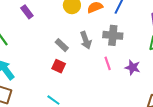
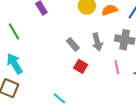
red square: (59, 66) -> (81, 66), moved

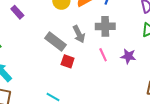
gray rectangle: (73, 44) -> (55, 42), size x1.5

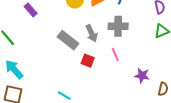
purple star: (128, 56) -> (142, 76), moved
red square: (68, 61) -> (88, 61), moved

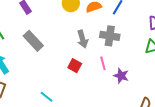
gray rectangle: (68, 40) -> (33, 41), moved
purple star: (142, 76) -> (121, 76), moved

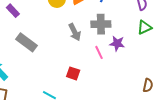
red square: (75, 66) -> (73, 73), moved
purple star: (121, 76) -> (117, 43), moved

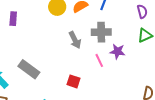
purple rectangle: (13, 11) -> (13, 19), turned 48
gray rectangle: (26, 42) -> (29, 69), moved

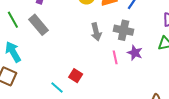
gray rectangle: (29, 69) -> (39, 25), moved
red square: (73, 81) -> (76, 76), moved

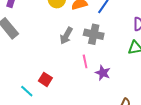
gray arrow: (96, 32) -> (66, 36), turned 42
purple star: (135, 53) -> (103, 73), moved

